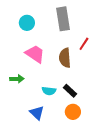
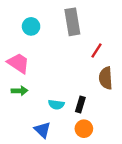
pink trapezoid: (35, 54) -> (18, 63), moved
brown semicircle: (65, 58) -> (106, 78), moved
black rectangle: (70, 91) -> (80, 105), turned 64

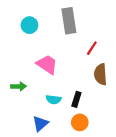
pink trapezoid: (18, 63) -> (47, 64), moved
blue triangle: (43, 130) -> (40, 124), turned 35

